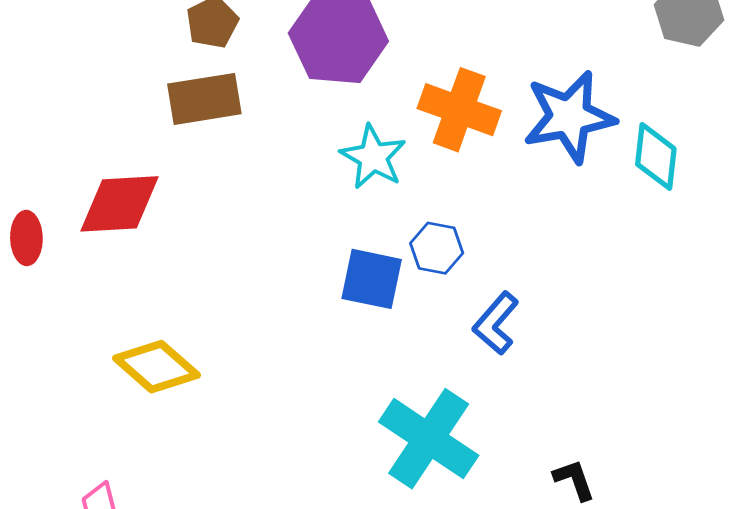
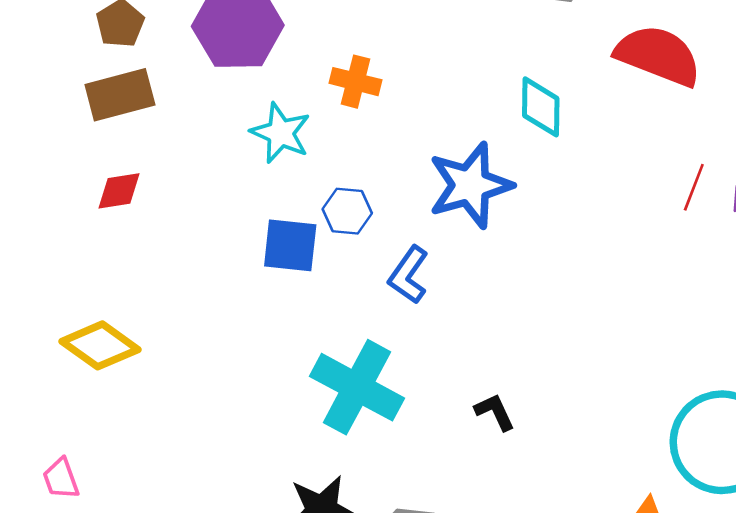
orange cross: (459, 110) -> (356, 82), size x0.7
blue star: (569, 117) -> (470, 185), moved
red diamond: (120, 204) -> (119, 191), moved, size x0.6

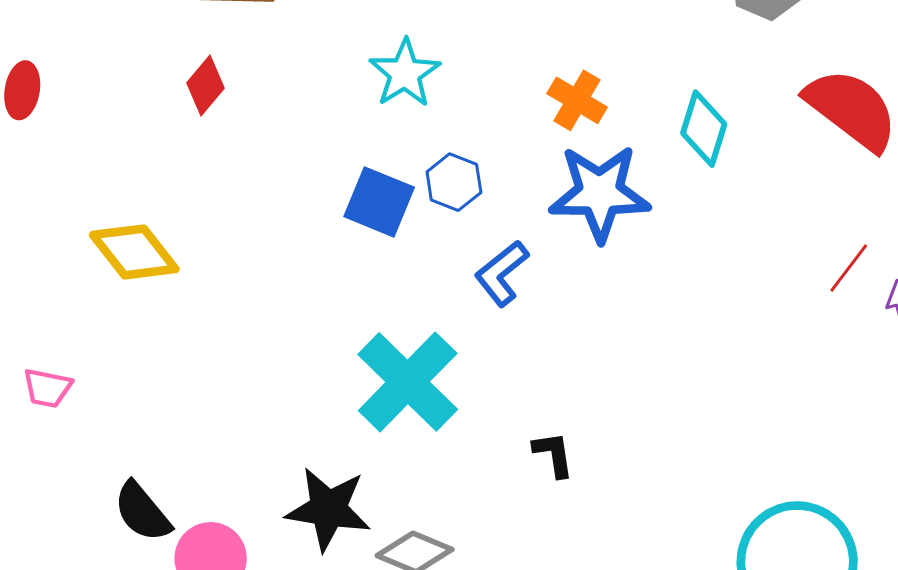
orange cross: (356, 82) -> (577, 100), moved
red diamond: (119, 191) -> (206, 86), turned -57
pink trapezoid: (61, 479) -> (47, 388), turned -75

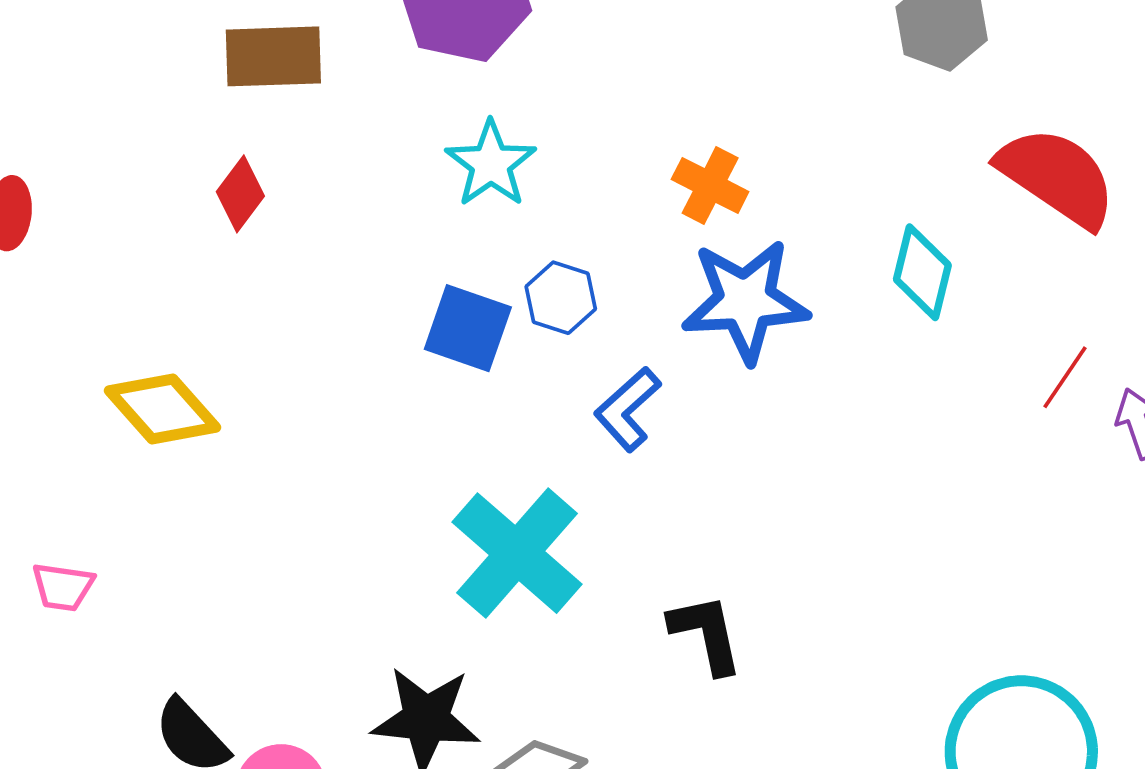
cyan diamond: (704, 129) -> (922, 272), moved
black L-shape: (553, 454) -> (706, 634), size x1.4

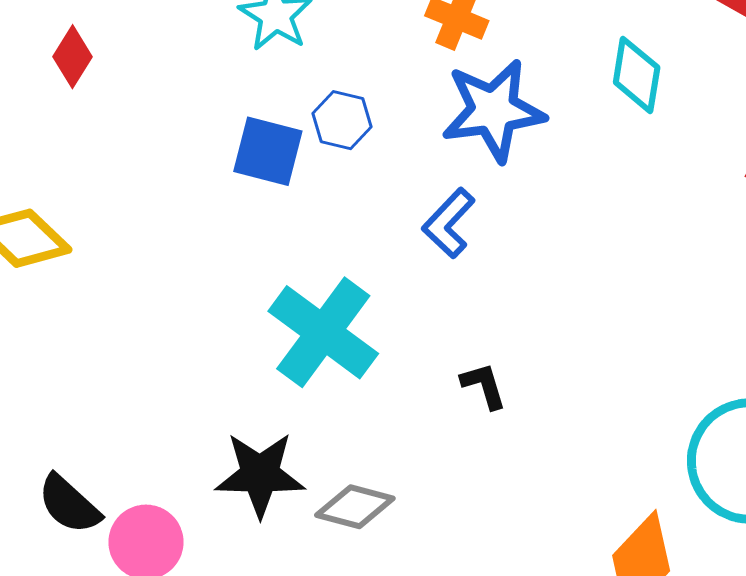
blue L-shape: (628, 409) -> (449, 223), moved
black L-shape: (706, 634) -> (484, 386), size x0.7

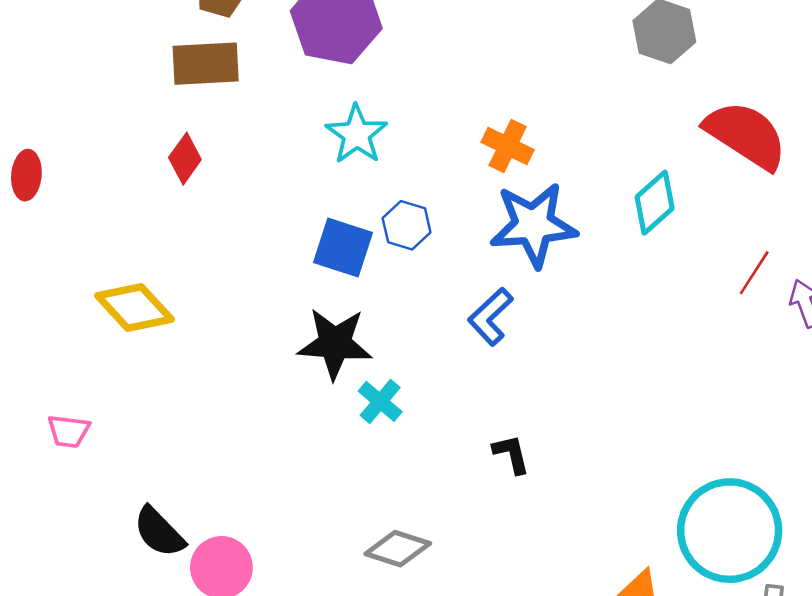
cyan diamond: (637, 75) -> (655, 203), turned 36
cyan cross: (323, 332) -> (380, 401), size x0.5
black star: (260, 474) -> (335, 343), moved

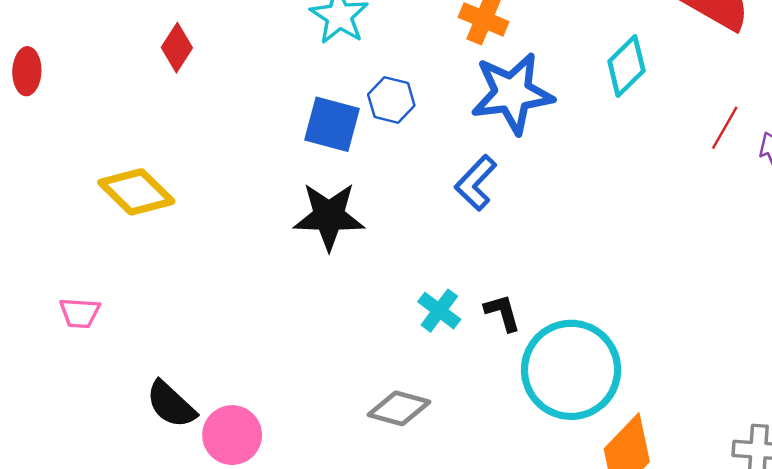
cyan cross: (380, 401) -> (439, 311), moved
cyan circle: (730, 531) -> (571, 370), moved

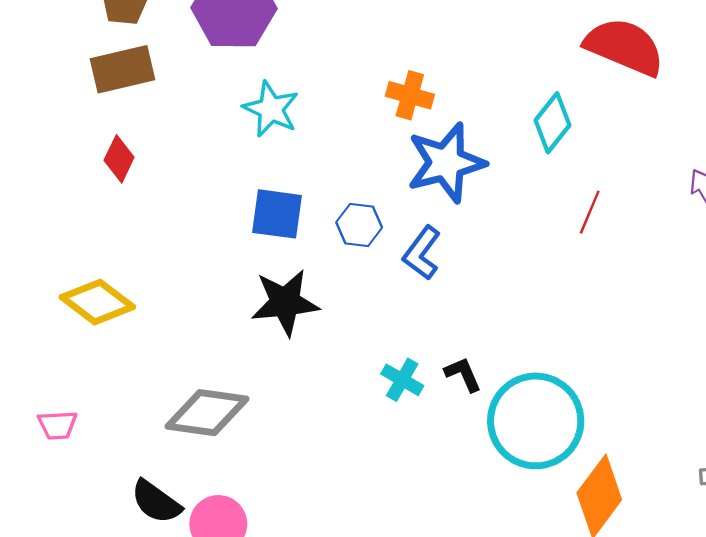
blue hexagon: (391, 100) -> (359, 225), moved
red line: (725, 128) -> (590, 212), moved
gray diamond: (399, 408) -> (207, 413), moved, size x1.4

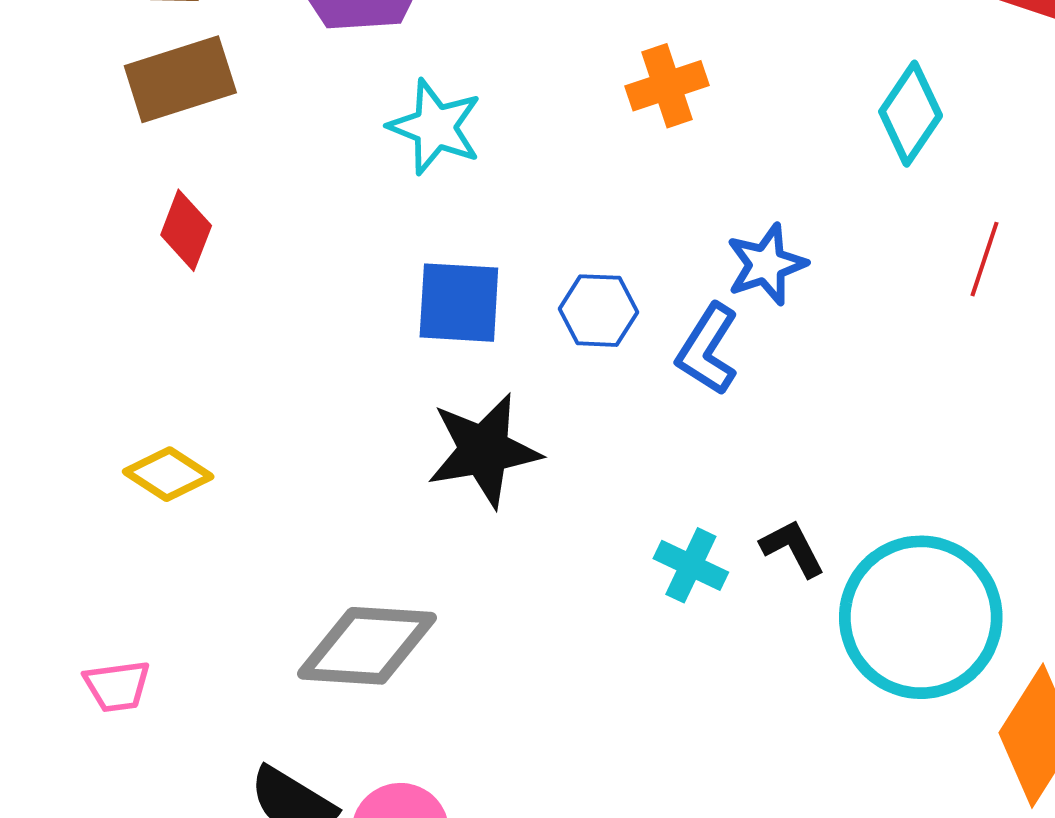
orange cross: (410, 95) -> (667, 86), turned -30
blue star: (446, 163) -> (766, 264), moved, size x0.6
yellow diamond: (97, 302) -> (168, 474), size x0.7

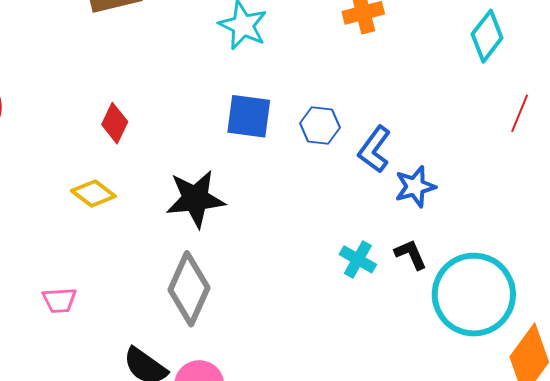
red diamond: (186, 230) -> (115, 123), moved
blue star: (766, 264) -> (415, 187), moved
black star: (484, 450) -> (195, 199), moved
gray diamond: (367, 646) -> (189, 289), turned -74

